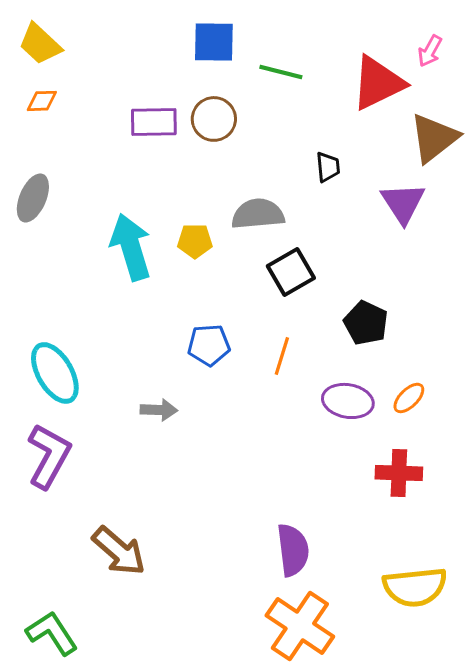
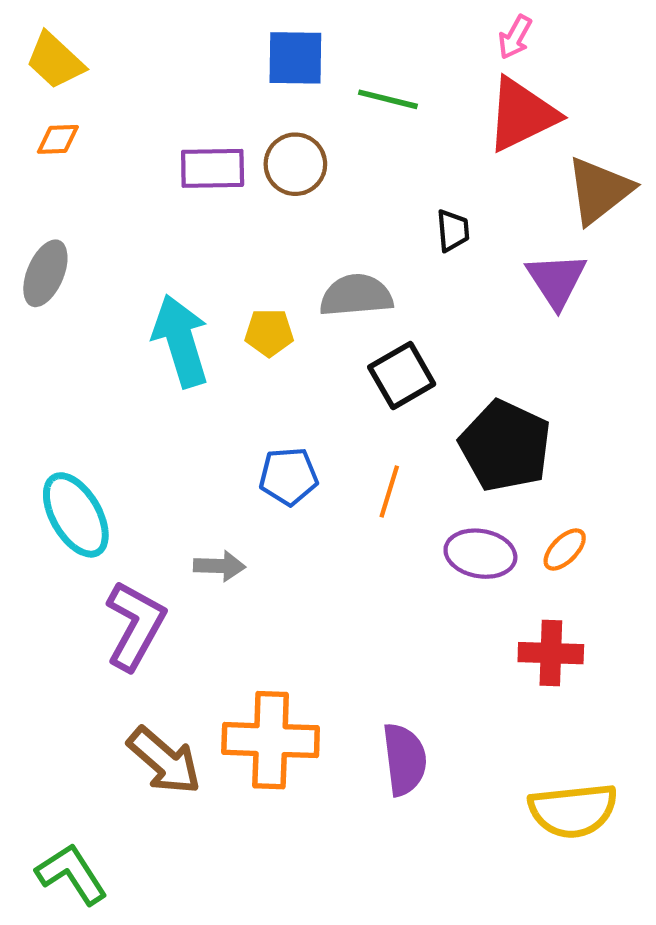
pink arrow: (430, 51) -> (515, 37), moved
black pentagon: (366, 323) -> (505, 446), size x1.5
purple L-shape: (49, 456) -> (135, 625), moved
orange cross: (300, 626) -> (271, 740), moved, turned -32

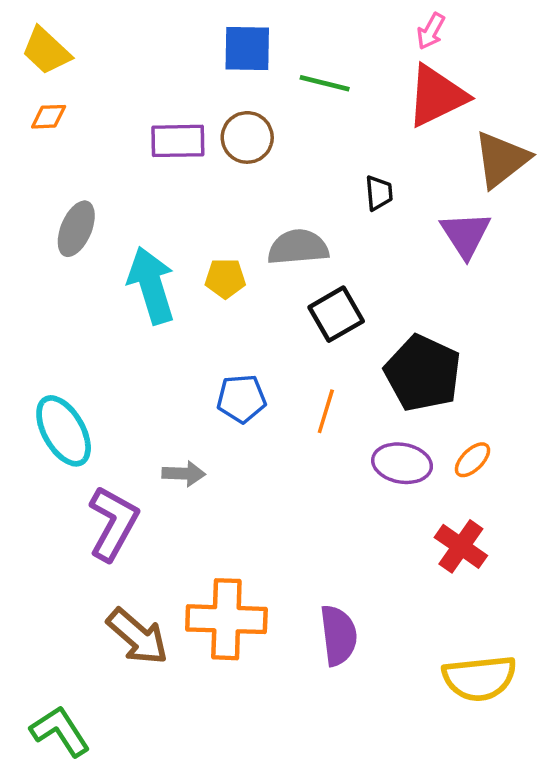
gray ellipse: (45, 273) -> (76, 229), moved
red cross: (551, 653) -> (461, 546), turned 33

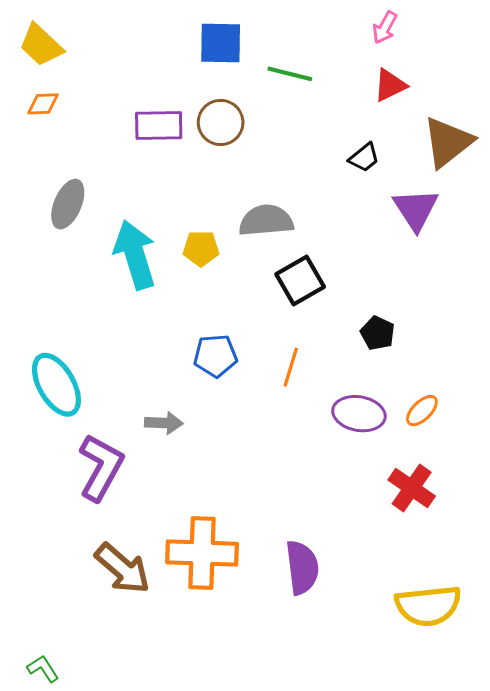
red triangle: (437, 96) -> (390, 85), size x0.6
black trapezoid: (379, 193) -> (364, 158), moved, turned 56
black pentagon: (423, 373) -> (378, 333), size x0.5
green L-shape: (60, 731) -> (43, 669), moved, size x0.6

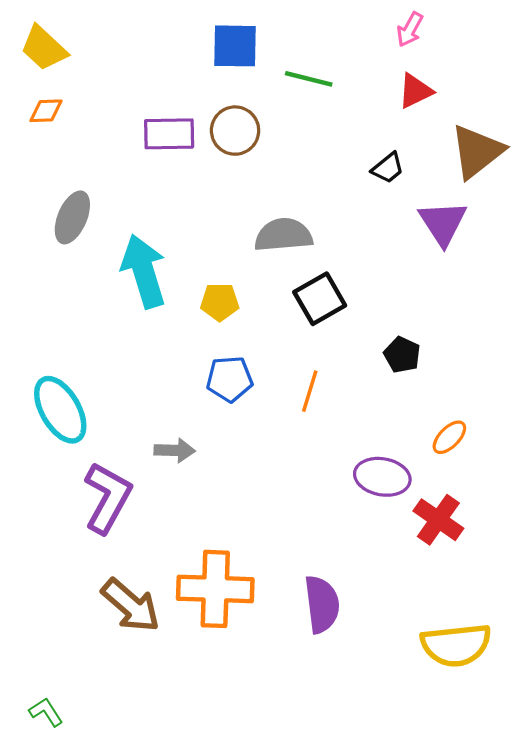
yellow pentagon: (201, 248) -> (220, 302), moved
purple ellipse: (359, 414) -> (382, 477), moved

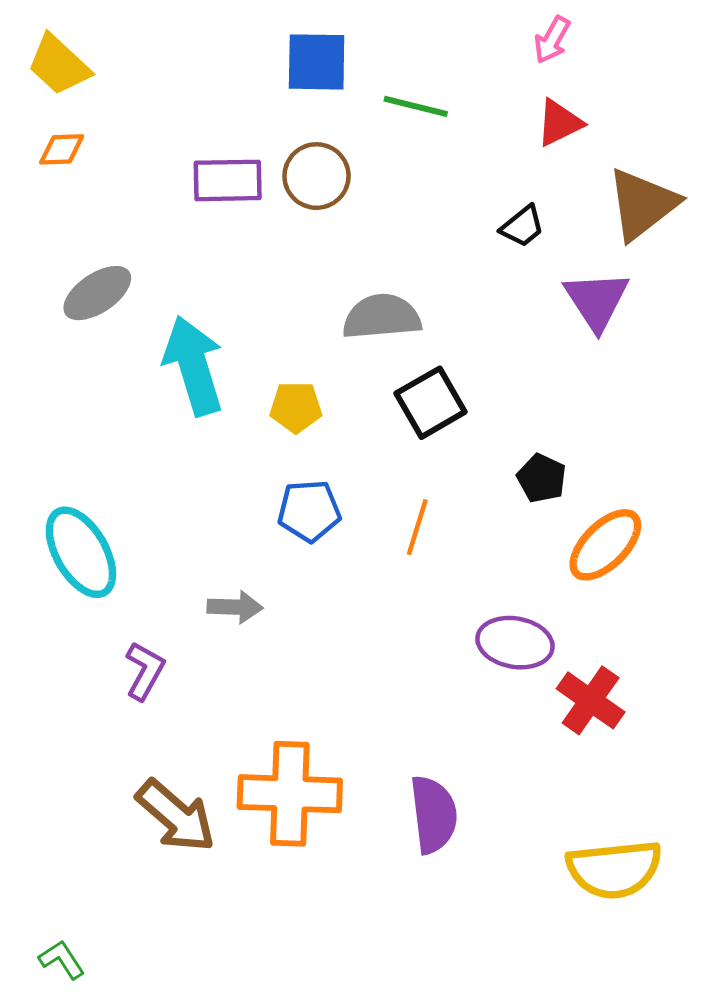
gray ellipse: (72, 217) -> (97, 293), turned 33
orange ellipse: (449, 437) -> (605, 545), moved, size x1.6
purple L-shape: (108, 498) -> (145, 671), size x0.6

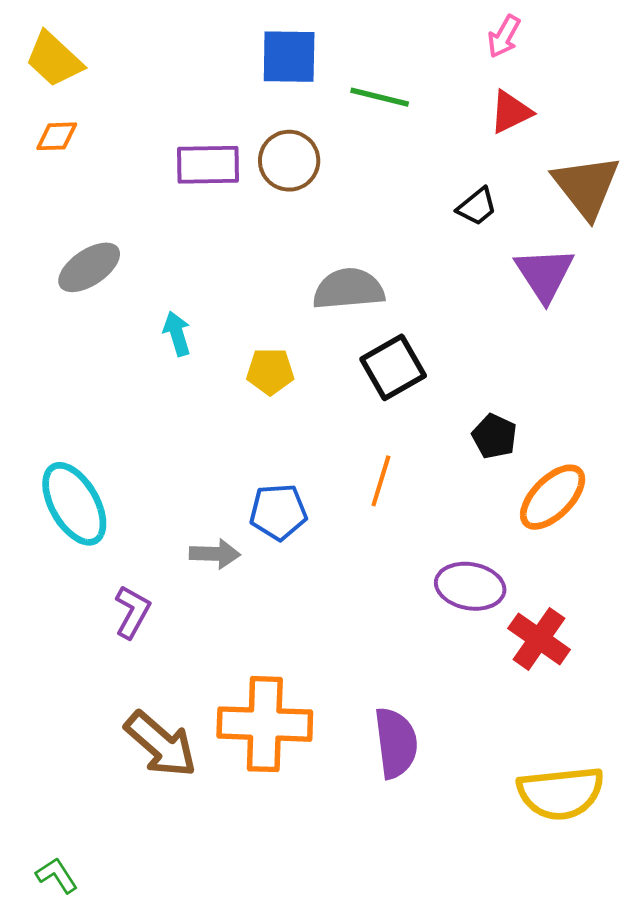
brown triangle: (642, 204) -> (586, 186), turned -30
cyan arrow: (194, 366) -> (177, 334), size x0.5
blue pentagon: (309, 511) -> (278, 512), moved

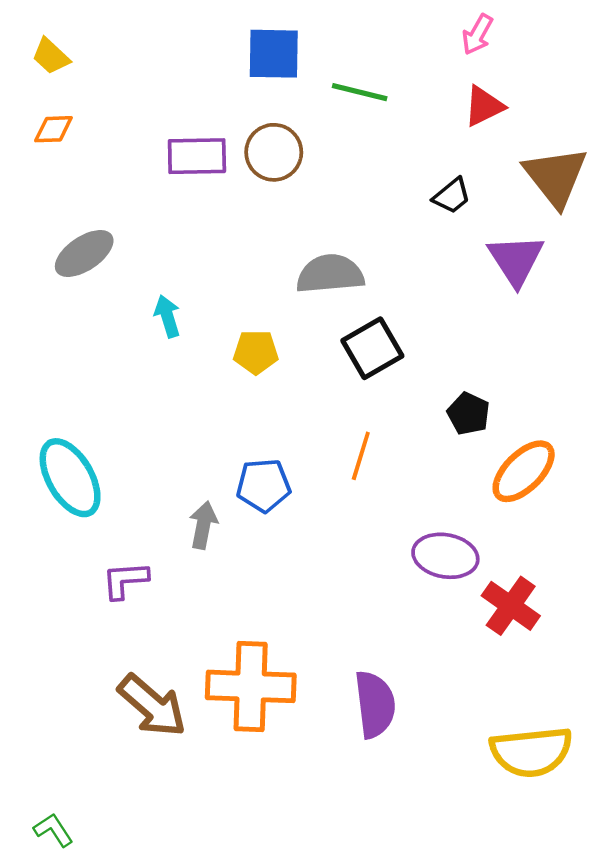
yellow trapezoid: (54, 59) -> (51, 56), size x0.7
gray arrow: (215, 554) -> (203, 525), turned -81
purple L-shape: (132, 612) -> (125, 580), turned -123

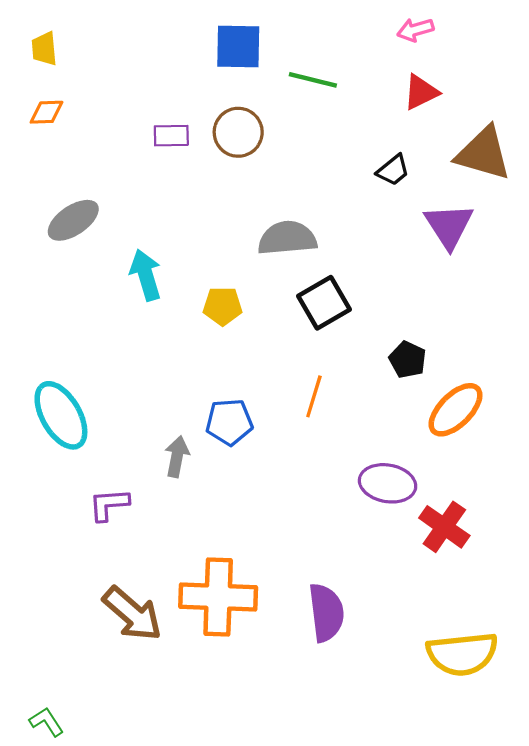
pink arrow: (477, 34) -> (415, 30), turned 45
yellow trapezoid: (51, 56) -> (44, 49), turned 42
purple rectangle: (197, 156) -> (171, 136), size x0.7
brown triangle: (556, 177) -> (483, 153), turned -36
cyan arrow: (167, 316) -> (146, 275), size x1.4

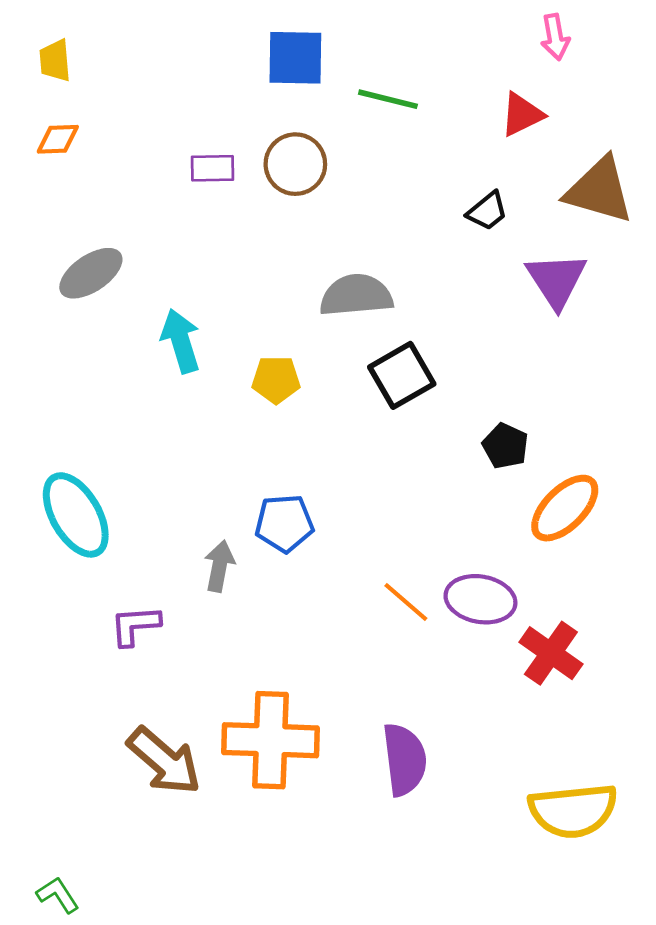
pink arrow: (415, 30) -> (555, 37), moved, turned -84
orange line: (314, 396) -> (406, 602), moved, turned -66

